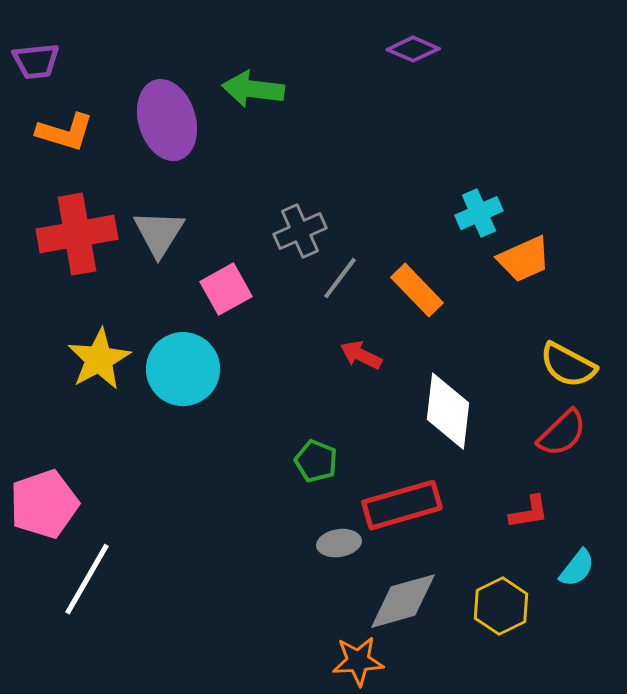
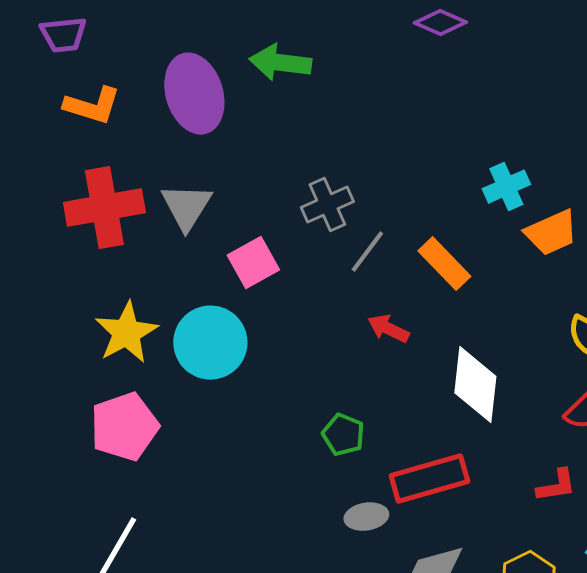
pink pentagon: (44, 504) -> (124, 427), moved

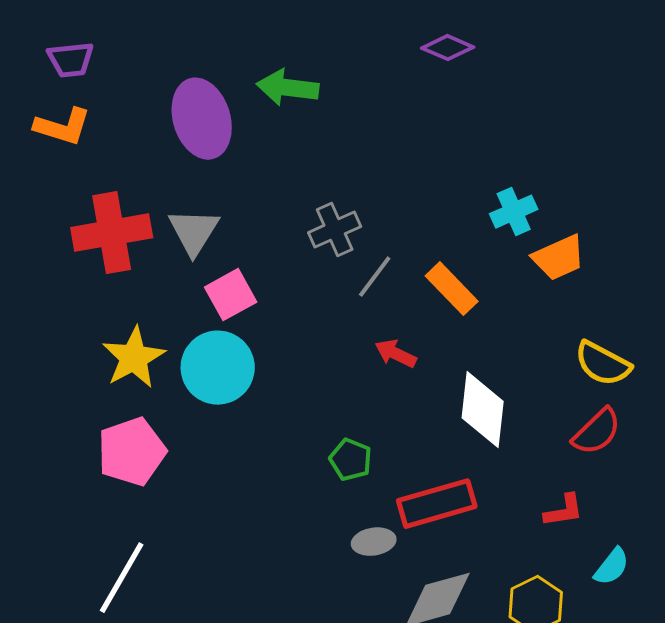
orange L-shape: (92, 106) -> (63, 127), moved
pink square: (253, 263) -> (231, 295), moved

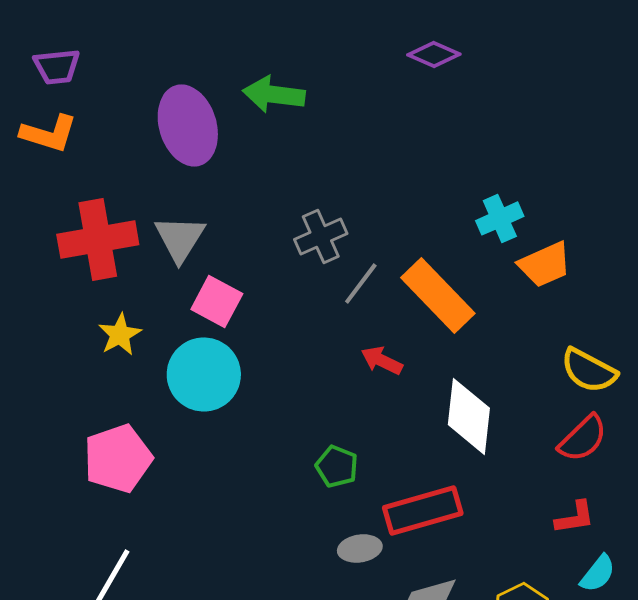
orange rectangle: (452, 289) -> (438, 295), size x1.4
pink square: (231, 295) -> (217, 301), turned -33
yellow star: (134, 358) -> (120, 334), moved, size x0.7
red L-shape: (564, 511) -> (575, 517), moved

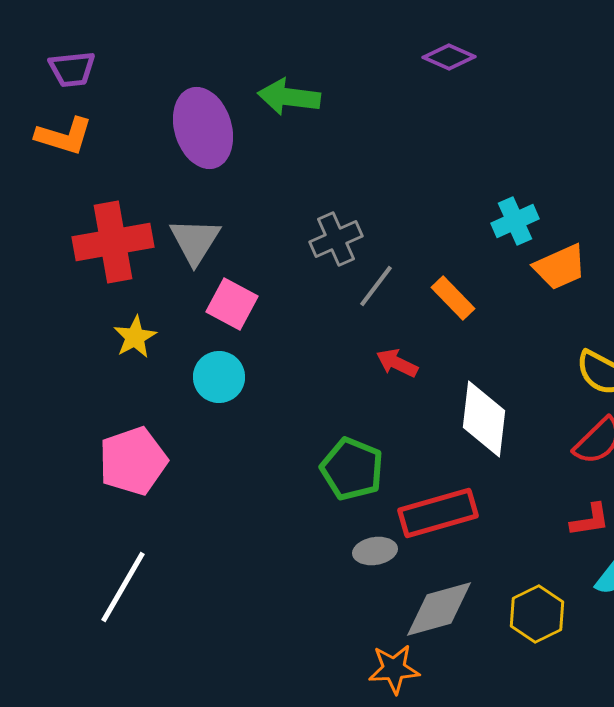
orange rectangle: (438, 295) -> (453, 298), size x0.6
cyan circle: (204, 374) -> (219, 377), size x0.7
green pentagon: (337, 466) -> (352, 469), size x1.5

